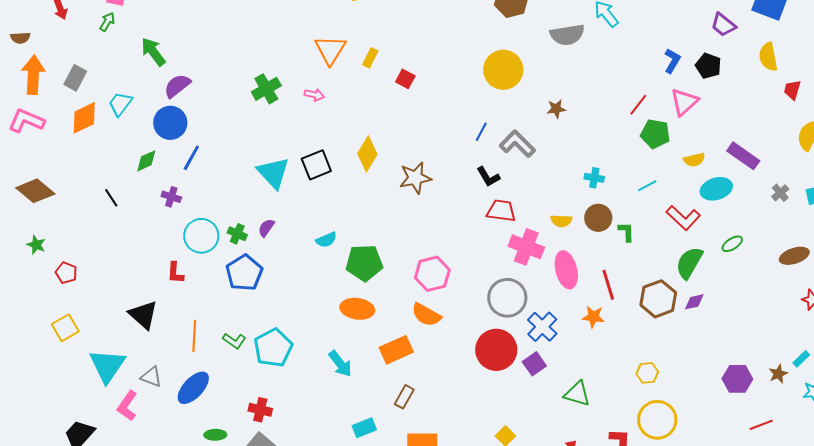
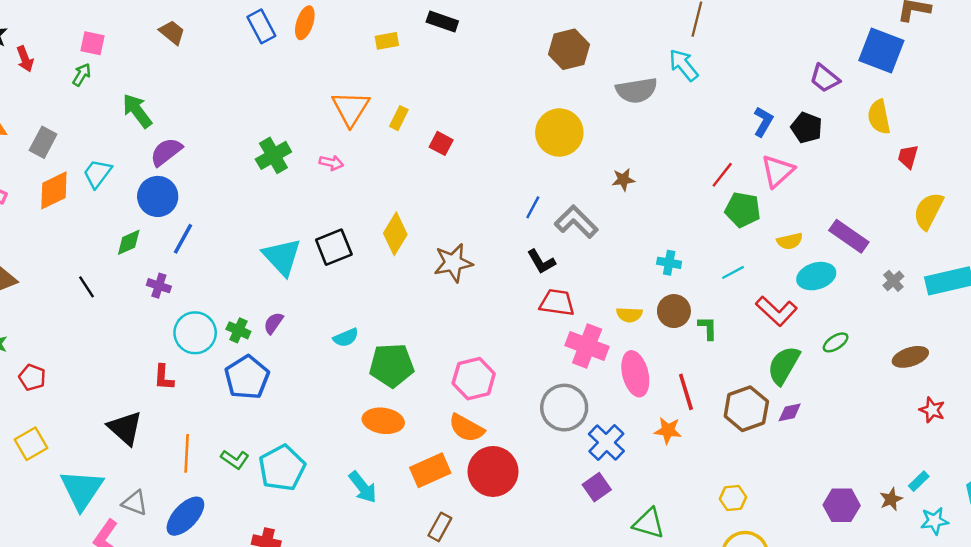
red circle: (496, 350) -> (493, 471), moved

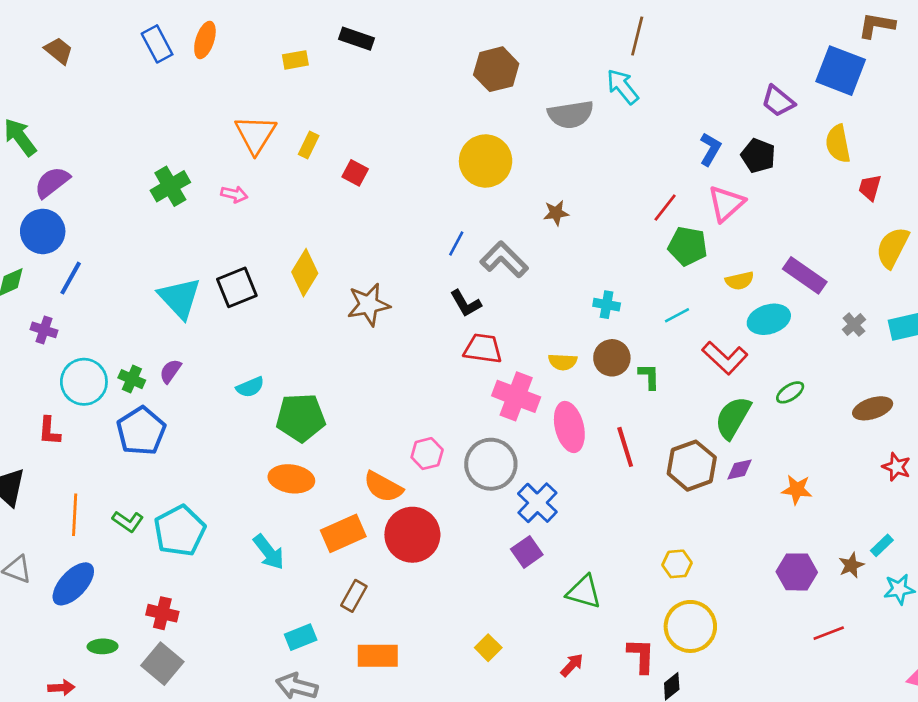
pink hexagon: (474, 379) -> (427, 454), moved, size x0.7
orange star: (668, 430) -> (797, 489), moved

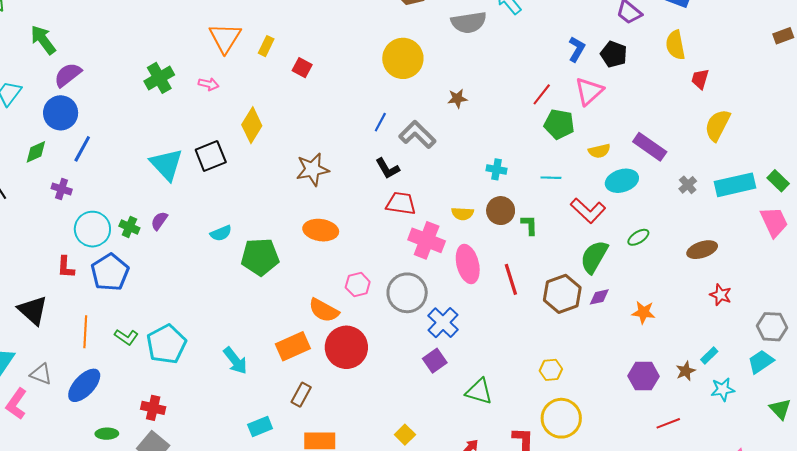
yellow diamond: (305, 273) -> (252, 125), moved
cyan line: (677, 315) -> (551, 178), turned 30
blue pentagon: (141, 431) -> (110, 272), moved
orange ellipse: (291, 479) -> (321, 230), moved

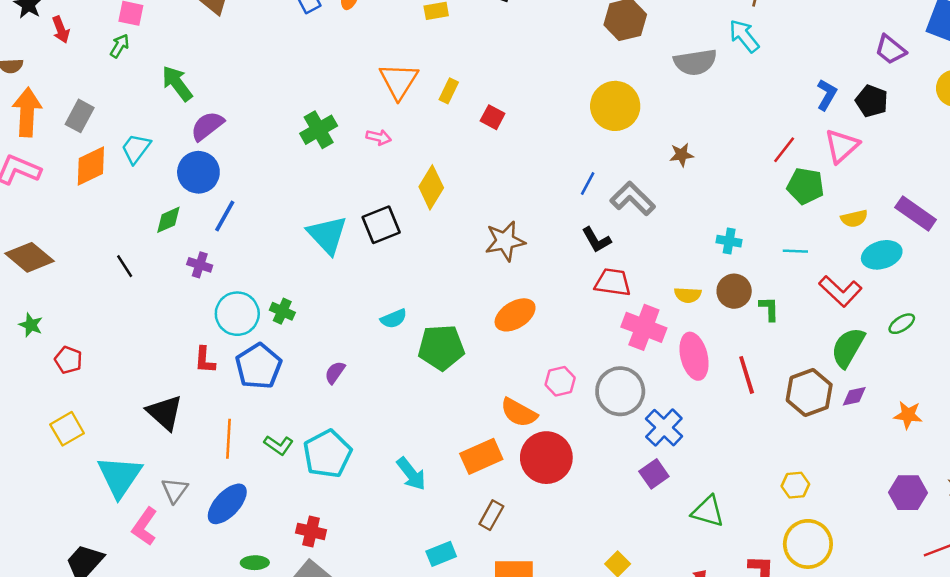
purple semicircle: (159, 221) -> (335, 372), moved
orange ellipse: (321, 230) -> (515, 315), turned -40
gray triangle: (41, 374) -> (175, 490), turned 45

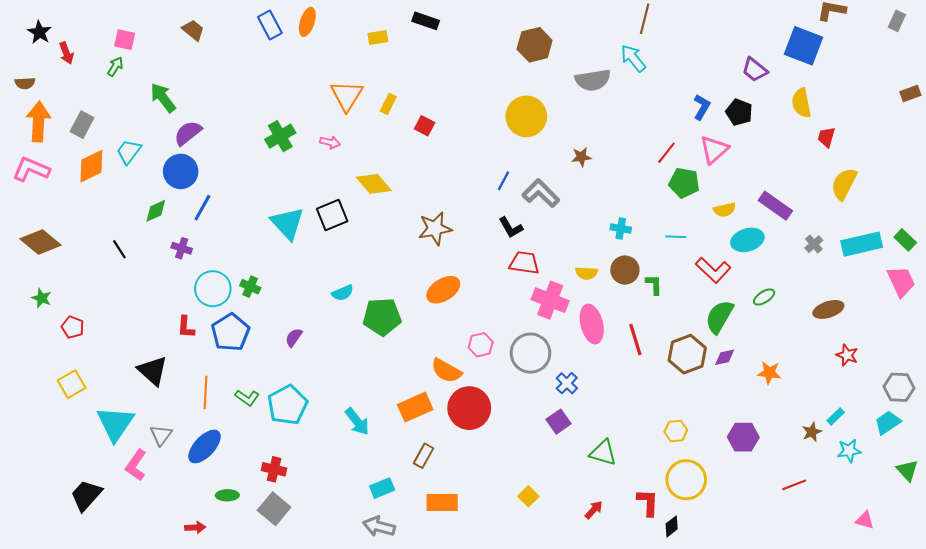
yellow diamond: (431, 187) -> (374, 184), turned -72
blue cross: (664, 428) -> (567, 383), size x0.7
purple hexagon: (908, 493) -> (743, 437), moved

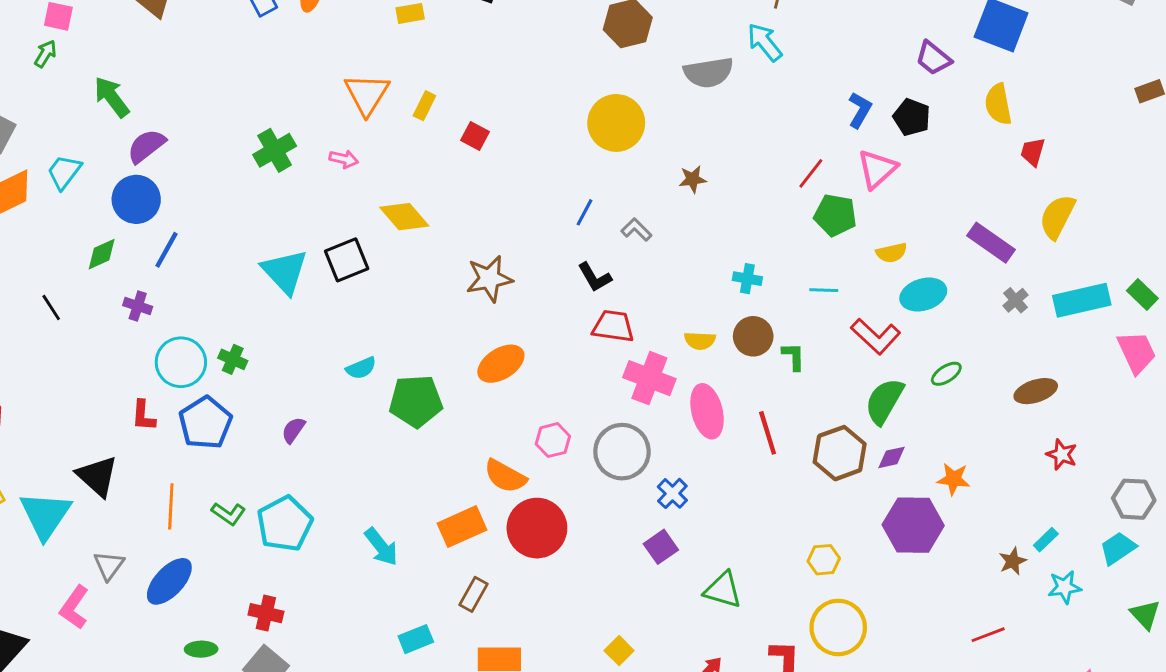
gray L-shape: (541, 193) -> (636, 230), size x0.6
purple rectangle: (775, 206) -> (991, 243), moved
cyan triangle: (115, 424) -> (45, 515), moved
purple hexagon: (743, 437) -> (913, 525), moved, size x1.4

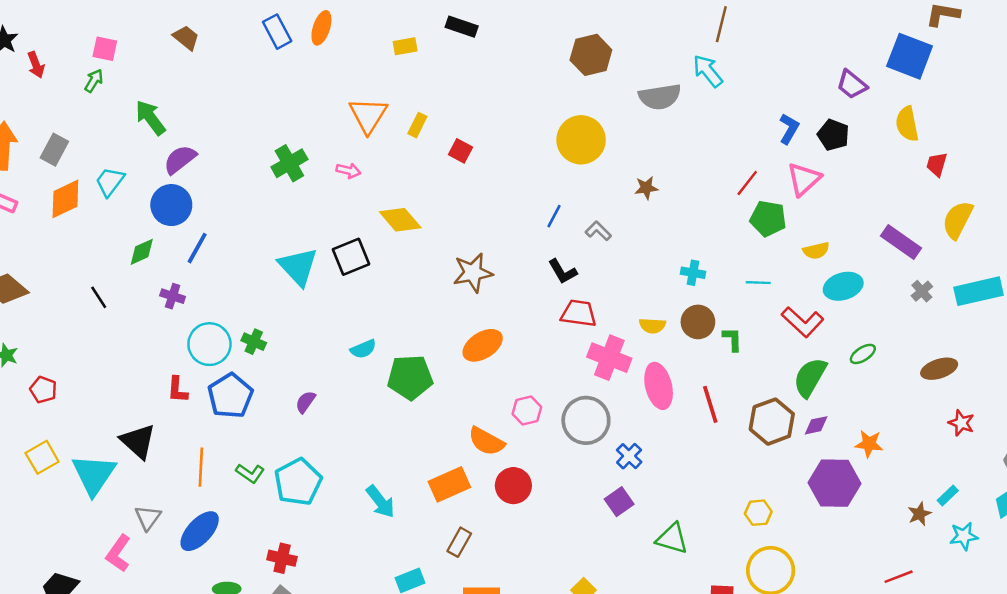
red circle: (537, 528) -> (513, 486), size x0.7

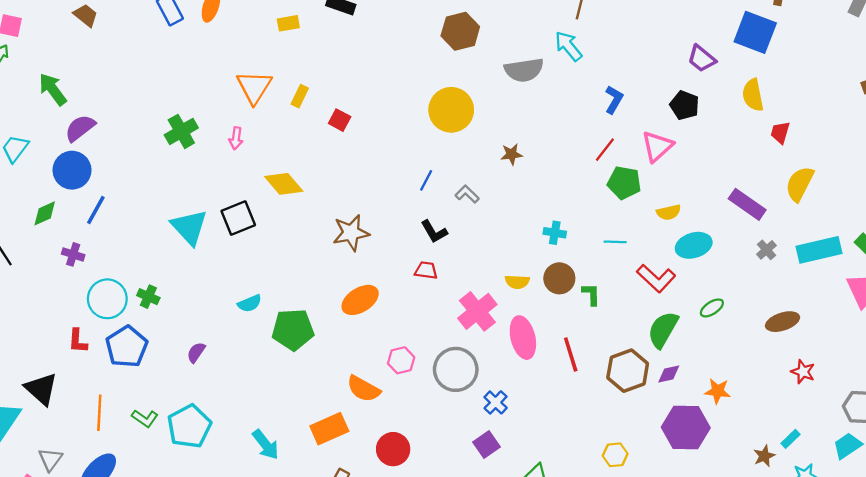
blue L-shape: (789, 129) -> (614, 100), moved
pink arrow: (348, 171) -> (236, 138), turned 85
red trapezoid: (579, 313) -> (426, 270), moved, size x0.7
pink cross: (609, 358) -> (477, 311), turned 30
red circle: (513, 486) -> (393, 449), moved

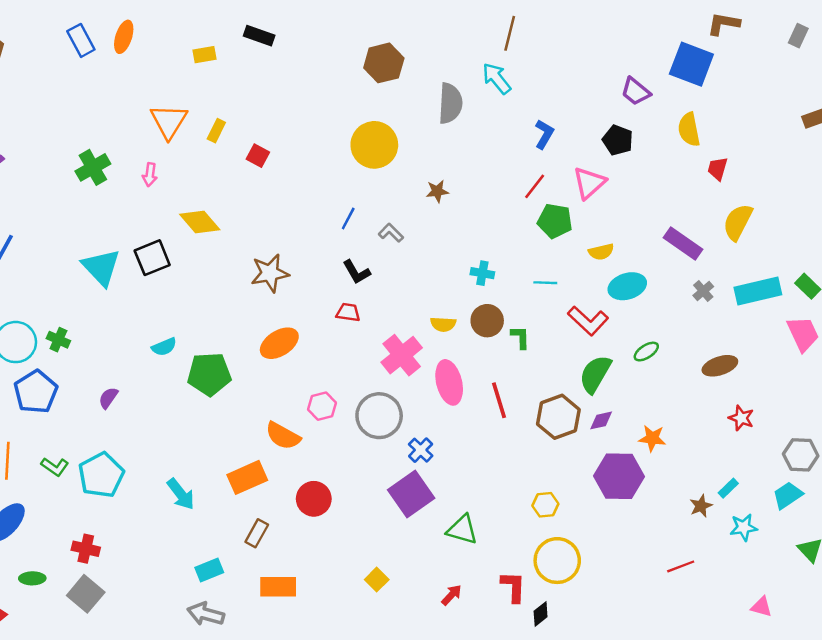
gray semicircle: (524, 70) -> (450, 103), turned -78
purple square: (486, 445) -> (411, 494), size x1.6

